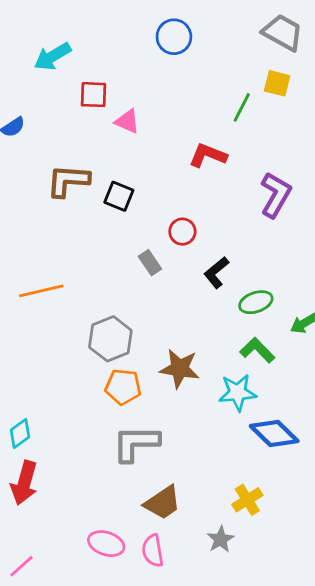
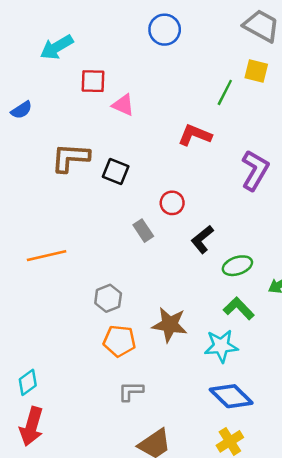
gray hexagon: (110, 339) -> (108, 298), size x0.7
blue diamond: (274, 433) -> (231, 396), moved
gray L-shape: (136, 443) -> (131, 391), size x0.6

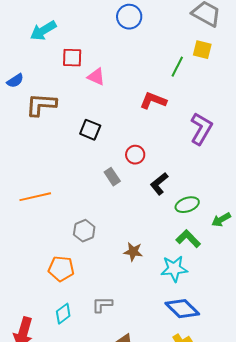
brown L-shape: (70, 158) -> (41, 105), moved
brown star: (170, 325) -> (133, 252), size x0.7
orange pentagon: (119, 341) -> (61, 269), moved
cyan diamond: (28, 382) -> (63, 314), moved

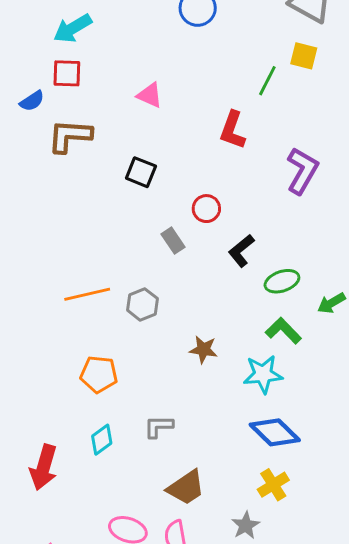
red square: (72, 58) -> (67, 73), moved
red L-shape: (153, 101) -> (233, 130), turned -92
orange line: (35, 197) -> (87, 294), moved
gray hexagon: (84, 231) -> (142, 304), moved

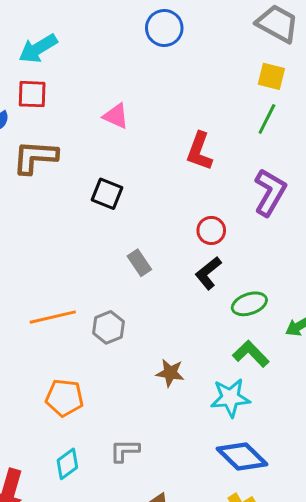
green line: (267, 81) -> (267, 119), moved
red circle: (206, 209) -> (211, 230), moved

